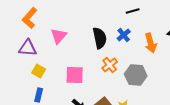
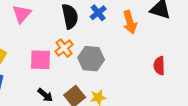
orange cross: (110, 65) -> (64, 48), moved
gray hexagon: (136, 75) -> (91, 59), moved

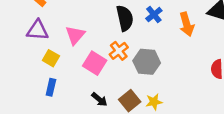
pink triangle: (22, 14) -> (75, 35), moved
pink square: (41, 60) -> (95, 63), turned 30

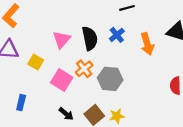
pink triangle: (75, 35) -> (62, 39), moved
yellow square: (51, 58) -> (36, 62), moved

